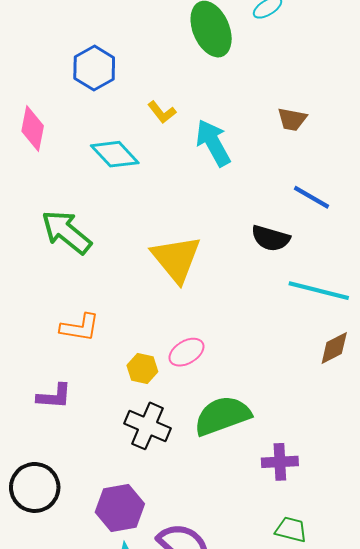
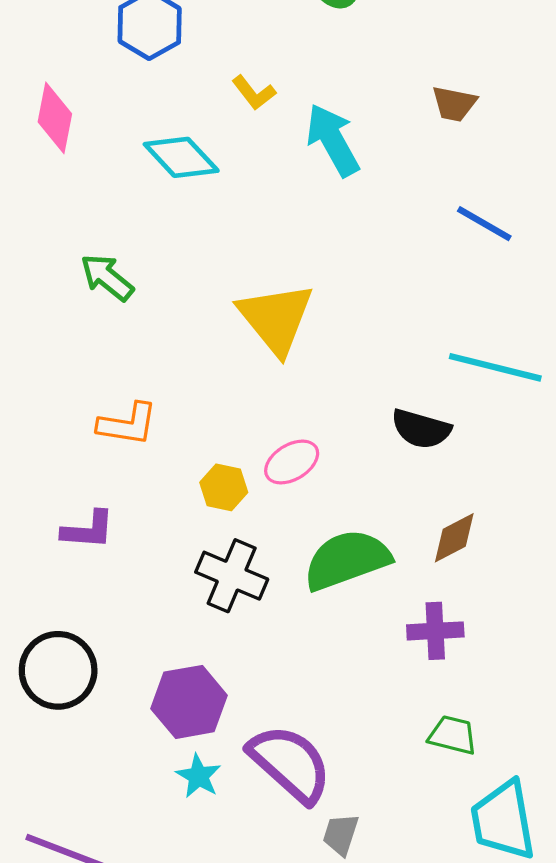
green arrow: (66, 232) -> (107, 277), size x0.7
black semicircle: (271, 238) -> (421, 429), moved
brown diamond: (334, 348) -> (454, 538), moved

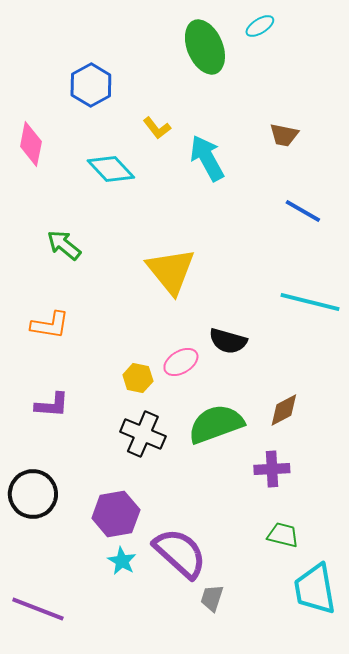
orange L-shape: (128, 424) -> (50, 325), moved
black semicircle: (421, 429) -> (228, 341), moved

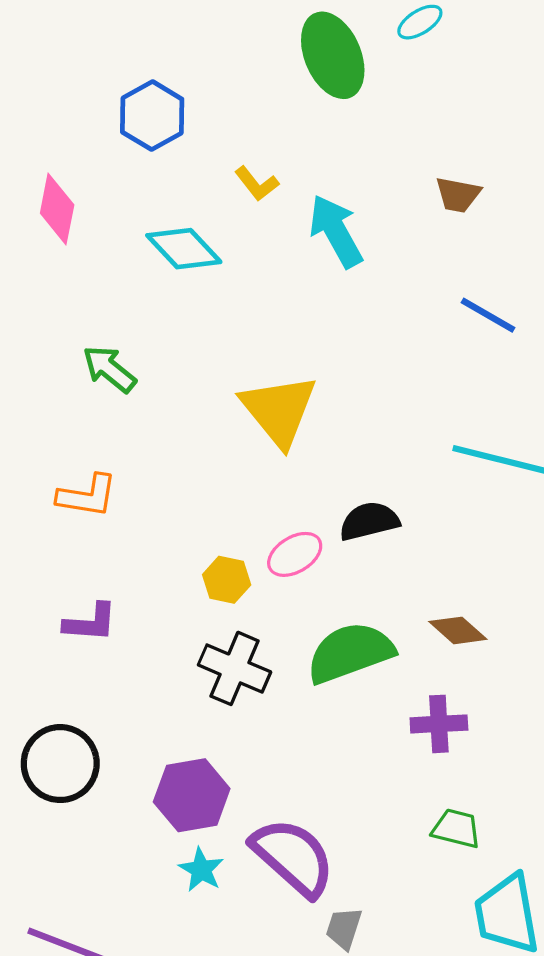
black semicircle: (228, 341) -> (369, 521), turned 150
brown diamond: (284, 410) -> (458, 630), turned 69

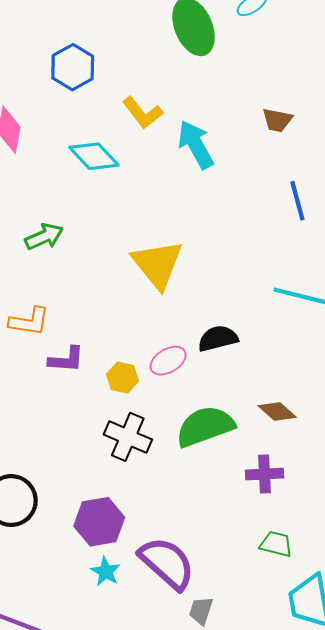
yellow L-shape: (257, 184) -> (143, 113), size x1.4
blue line: (488, 315) -> (297, 201), turned 45
green arrow: (109, 369) -> (44, 237), turned 117
purple L-shape: (90, 623) -> (66, 360), moved

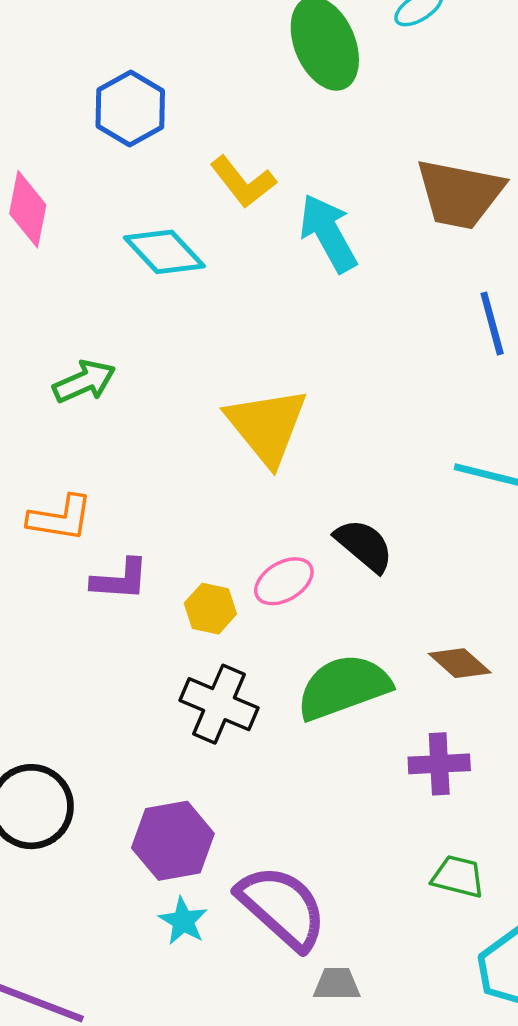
brown trapezoid: (277, 120) -> (460, 194), size x1.8
black semicircle: (218, 338) -> (364, 545), turned 54
gray trapezoid: (201, 611) -> (337, 984), turned 72

